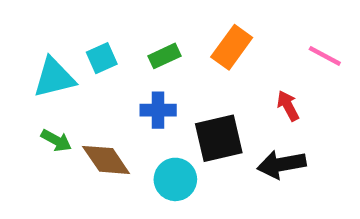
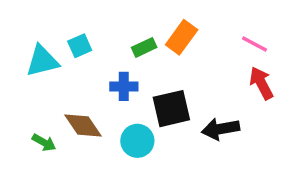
green rectangle: (165, 56) -> (144, 47), moved
red arrow: (288, 106) -> (261, 83), moved, size x1.4
green arrow: (56, 140) -> (44, 143), moved

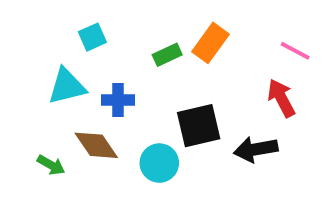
cyan square: (80, 46) -> (92, 37), moved
cyan triangle: (42, 61) -> (67, 86), moved
red arrow: (261, 83) -> (281, 98), moved
blue cross: (124, 86) -> (118, 100), moved

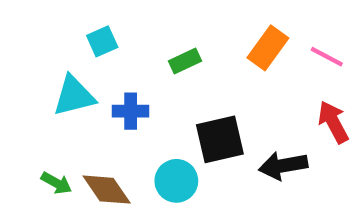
orange rectangle: (210, 43) -> (268, 48), moved
red arrow: (281, 98) -> (333, 122), moved
brown diamond: (96, 145) -> (107, 190), moved

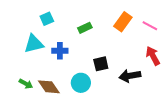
black square: (220, 139) -> (101, 64), size x0.7

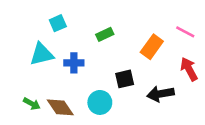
orange rectangle: (123, 22) -> (152, 47), moved

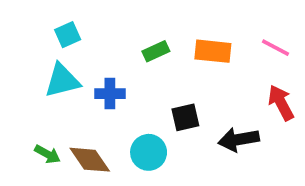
cyan square: (58, 23) -> (68, 35), moved
orange rectangle: (152, 47) -> (213, 51), moved, turned 60

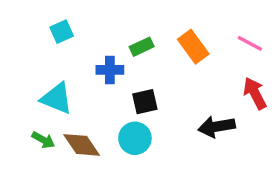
orange rectangle: (213, 51) -> (193, 47), turned 48
cyan triangle: (62, 81) -> (57, 98), moved, turned 36
blue cross: (110, 94) -> (110, 70), moved
black square: (185, 117) -> (145, 102), moved

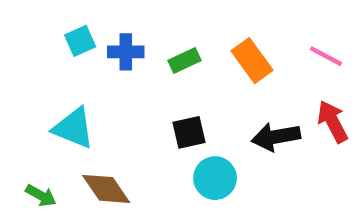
blue cross: (110, 70) -> (126, 52), moved
black arrow: (217, 127) -> (276, 137), moved
cyan circle: (135, 138) -> (215, 178), moved
green arrow: (43, 140) -> (41, 195), moved

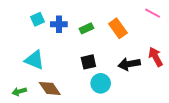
pink line: (326, 56) -> (153, 13), moved
green arrow: (41, 195) -> (19, 91), turned 136

